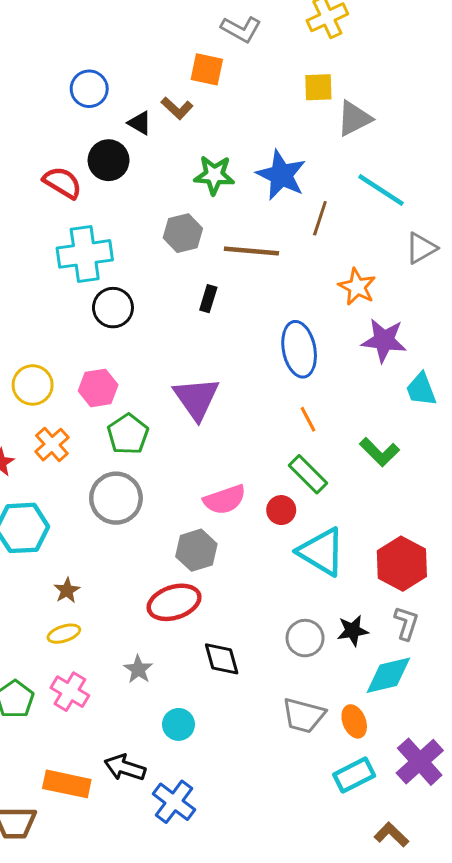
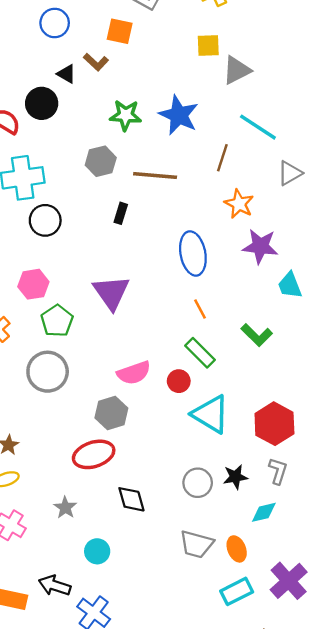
blue circle: (89, 89) -> (55, 23), moved
brown line: (320, 218) -> (222, 158), moved
cyan diamond: (388, 675) -> (264, 512), size x0.7

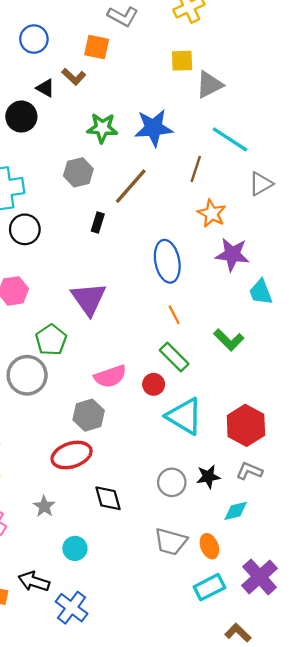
blue star: (179, 115) -> (154, 128), turned -30
brown line: (155, 175) -> (131, 186), turned -54
green pentagon: (57, 321) -> (51, 340), moved
gray L-shape: (278, 471) -> (249, 471), turned -85

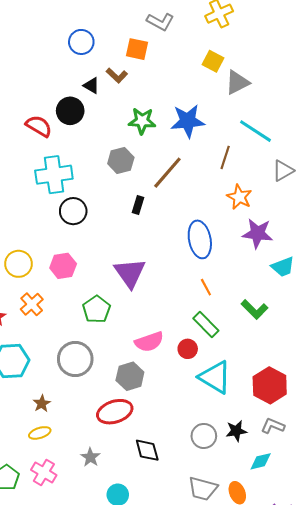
yellow square: (182, 61) -> (213, 61), turned 30
cyan trapezoid: (261, 292) -> (283, 267), turned -90
gray circle: (27, 375) -> (75, 359), moved

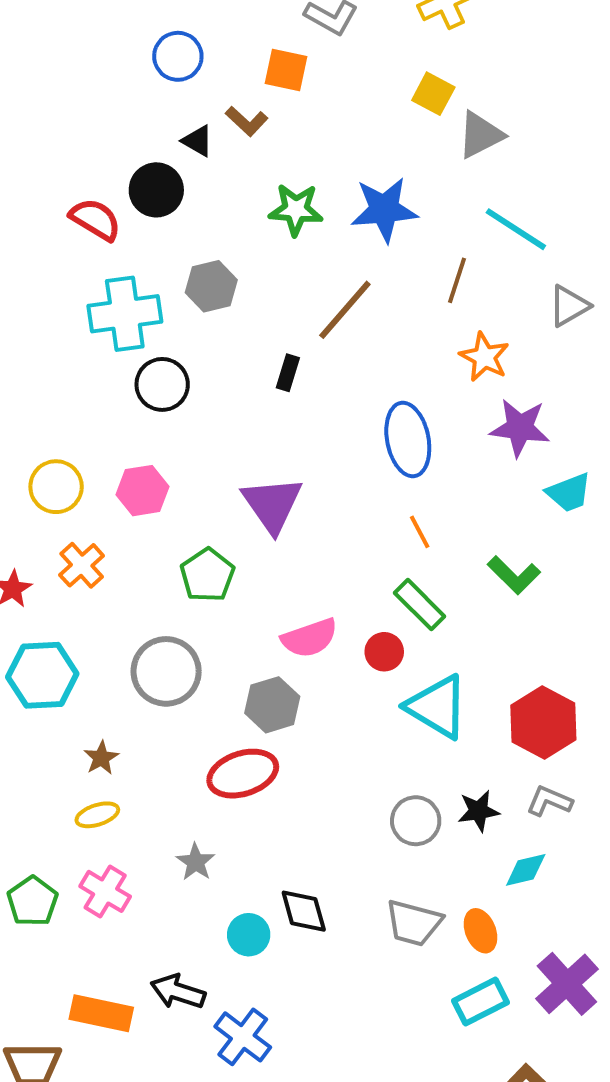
gray hexagon: (121, 160) -> (211, 286), moved
black diamond: (147, 450) -> (304, 911), moved

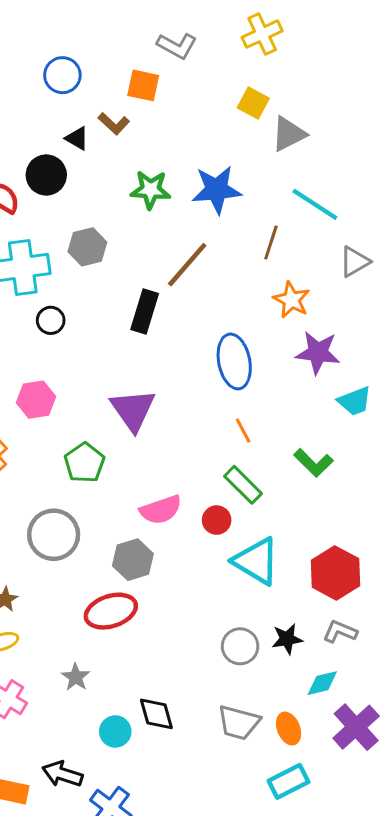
black rectangle: (288, 373) -> (145, 312), size x1.6
black circle: (162, 384) -> (51, 320), size x0.7
purple cross: (567, 984) -> (356, 727), moved

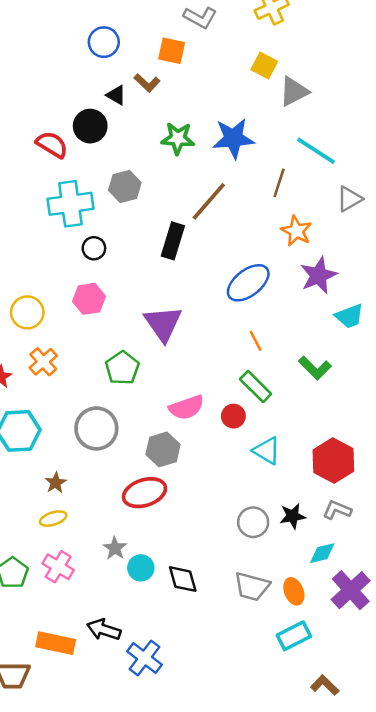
purple star: (318, 353) -> (319, 275), turned -30
blue ellipse: (234, 361) -> (248, 283), turned 63
pink hexagon: (36, 400) -> (89, 299), moved
cyan triangle: (256, 561) -> (267, 451), size x0.7
cyan circle: (115, 731) -> (141, 568), moved

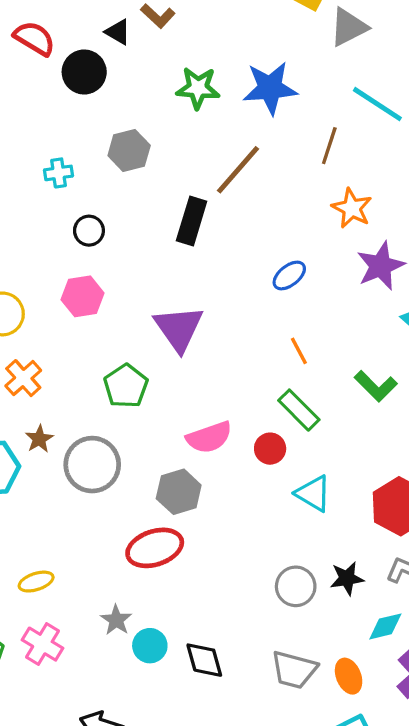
red semicircle: (52, 145) -> (34, 38), moved
cyan cross: (70, 204) -> (59, 173), size x0.5
blue ellipse: (248, 283) -> (289, 275), size x0.6
brown star: (56, 483) -> (39, 439), moved

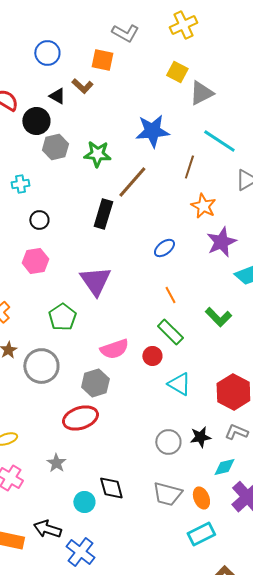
green star: (198, 88) -> (97, 154), moved
gray hexagon: (129, 151) -> (55, 147), moved
cyan circle: (150, 646) -> (84, 502), moved

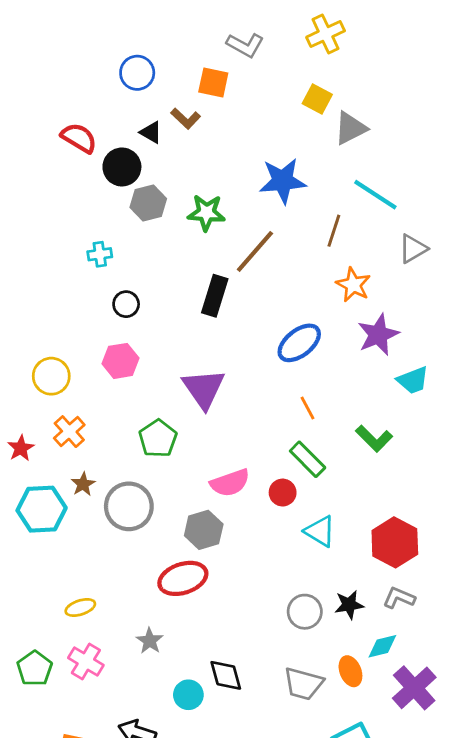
blue ellipse: (164, 248) -> (299, 343), size x1.5
orange ellipse: (201, 498) -> (350, 671), moved

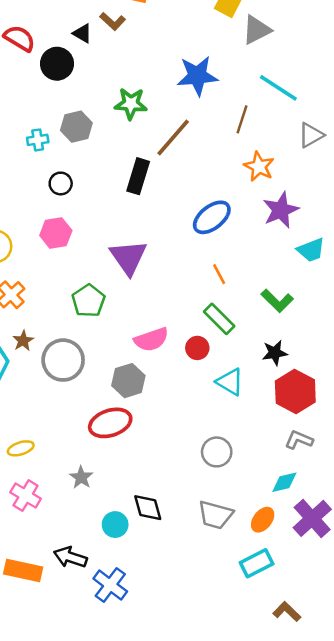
gray hexagon: (148, 203) -> (76, 127), moved
black star: (349, 605) -> (275, 353), moved
orange ellipse: (350, 671) -> (263, 520), moved, turned 60

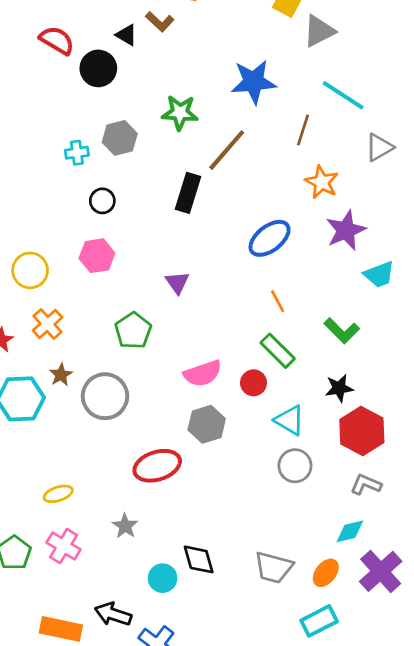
purple triangle: (128, 257) -> (177, 282), size x0.6
gray hexagon: (128, 381) -> (207, 424), moved
gray circle: (217, 452) -> (295, 466), moved

